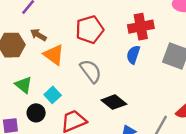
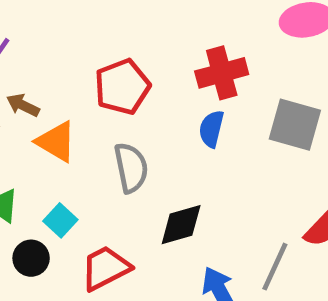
gray semicircle: (91, 71) -> (131, 168), turned 30
black diamond: (114, 102) -> (181, 225), turned -50

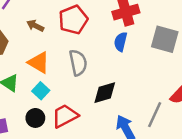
brown arrow: (23, 105) -> (35, 26), moved
orange triangle: (56, 142) -> (39, 62), moved
black circle: (31, 258) -> (35, 118), moved

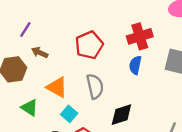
brown arrow: (35, 26) -> (40, 52), moved
cyan square: (41, 91) -> (69, 114), moved

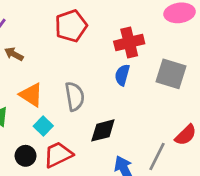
red pentagon: (89, 45) -> (71, 26), moved

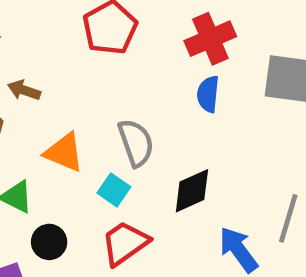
cyan square: (43, 126) -> (114, 190), moved
black circle: (26, 156) -> (49, 242), moved

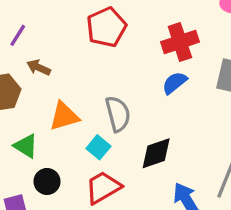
blue semicircle: (208, 94) -> (175, 83), turned 40
orange triangle: (64, 152) -> (64, 116), turned -44

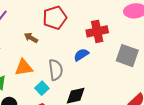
brown arrow: (39, 68) -> (31, 38), moved
blue semicircle: (175, 83) -> (81, 55), moved

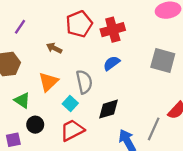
red cross: (97, 31) -> (113, 30), moved
orange triangle: (24, 67) -> (48, 82), turned -30

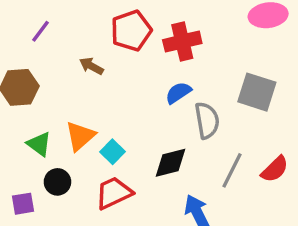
orange triangle: (48, 82) -> (80, 136), moved
gray semicircle: (84, 82) -> (207, 120), moved
gray line: (154, 129) -> (232, 170), moved

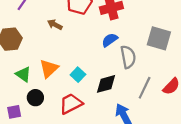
cyan square: (113, 152) -> (78, 75), moved

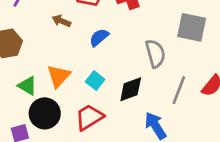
blue semicircle: (110, 40) -> (99, 37), moved
black circle: (35, 98) -> (45, 113), size x1.5

